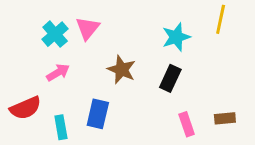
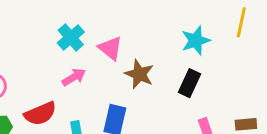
pink triangle: (88, 28) -> (110, 48), moved, turned -30

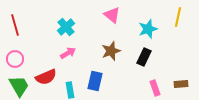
pink triangle: (110, 48) -> (112, 15), moved
brown star: (139, 74) -> (111, 51), turned 30

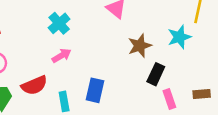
cyan star: (148, 29) -> (179, 37), moved
brown star: (111, 51) -> (140, 46), moved
black rectangle: (144, 57) -> (156, 74), moved

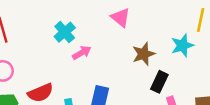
pink arrow: (62, 56) -> (82, 53), moved

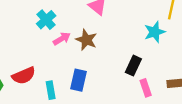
brown star: (144, 54) -> (86, 40), moved, turned -30

